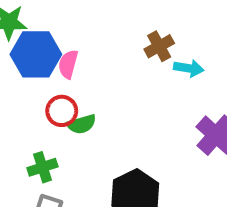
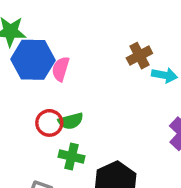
red circle: (62, 111) -> (49, 123), moved
green cross: (42, 167) -> (72, 156), moved, turned 30

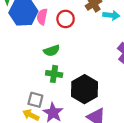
red circle: (49, 123) -> (66, 19), moved

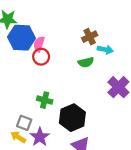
red circle: (66, 19) -> (41, 57), moved
green semicircle: (52, 51) -> (86, 62), moved

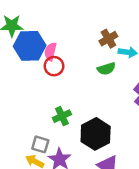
green cross: (45, 100) -> (62, 116), turned -35

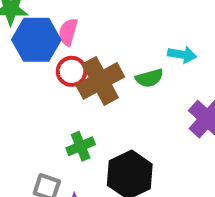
brown cross: (108, 39) -> (100, 81), moved, size x1.6
pink semicircle: (50, 52) -> (68, 32), moved

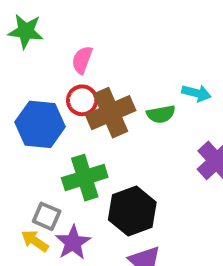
blue hexagon: (36, 40) -> (40, 124), moved
green cross: (81, 146) -> (85, 178), size x1.5

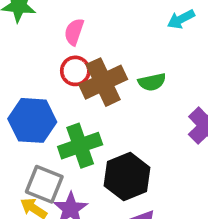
cyan arrow: (196, 93) -> (181, 19), moved, turned 140
blue hexagon: (40, 124) -> (32, 120), moved
gray square: (47, 216) -> (44, 184), size x1.4

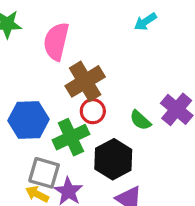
pink semicircle: (74, 32) -> (56, 41), size x1.6
red circle: (75, 71) -> (93, 111), moved
green semicircle: (152, 82) -> (140, 120), moved, turned 60

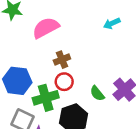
pink semicircle: (56, 41) -> (46, 28), turned 40
brown cross: (85, 81) -> (62, 60), size x0.6

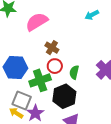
brown cross: (62, 60) -> (52, 48), turned -32
green semicircle: (97, 93) -> (74, 72), moved, turned 56

